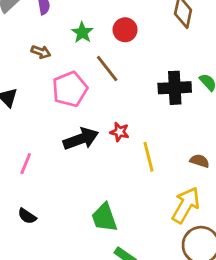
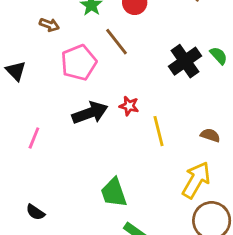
black cross: (175, 88) -> (185, 61), turned -32
black semicircle: (27, 216) -> (35, 212), moved

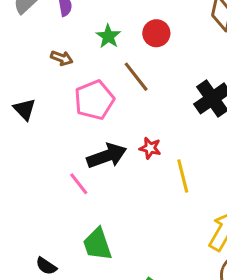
pink line: (34, 138) -> (79, 184), moved, turned -60
green trapezoid: (114, 193) -> (97, 244), moved

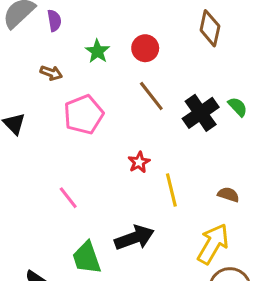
brown line: (136, 77) -> (151, 96), moved
red star: (150, 148) -> (139, 162), turned 30
black arrow: (107, 156) -> (134, 238), moved

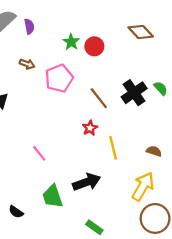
brown diamond: (210, 28) -> (141, 32), turned -55
green star: (97, 51) -> (71, 42), moved
brown line: (151, 96) -> (99, 98), moved
pink pentagon: (84, 114) -> (59, 78), moved

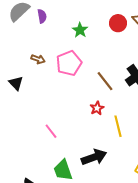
red circle: (94, 46) -> (118, 23), moved
brown arrow: (27, 64) -> (38, 59), moved

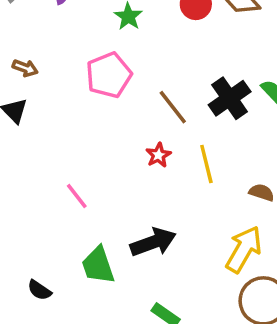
brown arrow: (38, 59) -> (25, 68), moved
yellow line: (118, 126) -> (206, 164), moved

